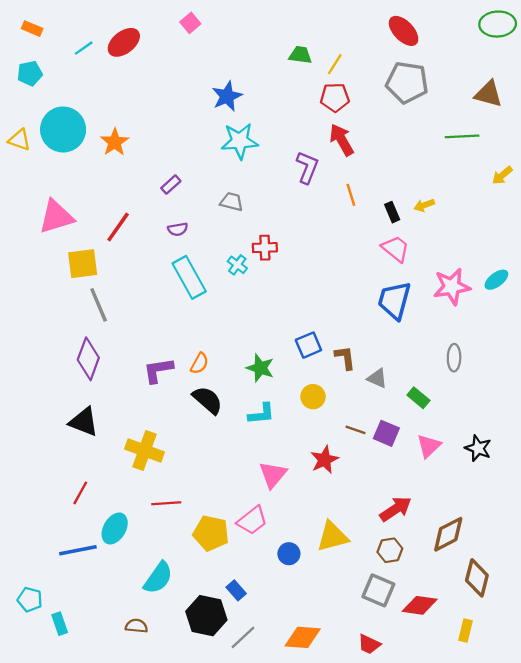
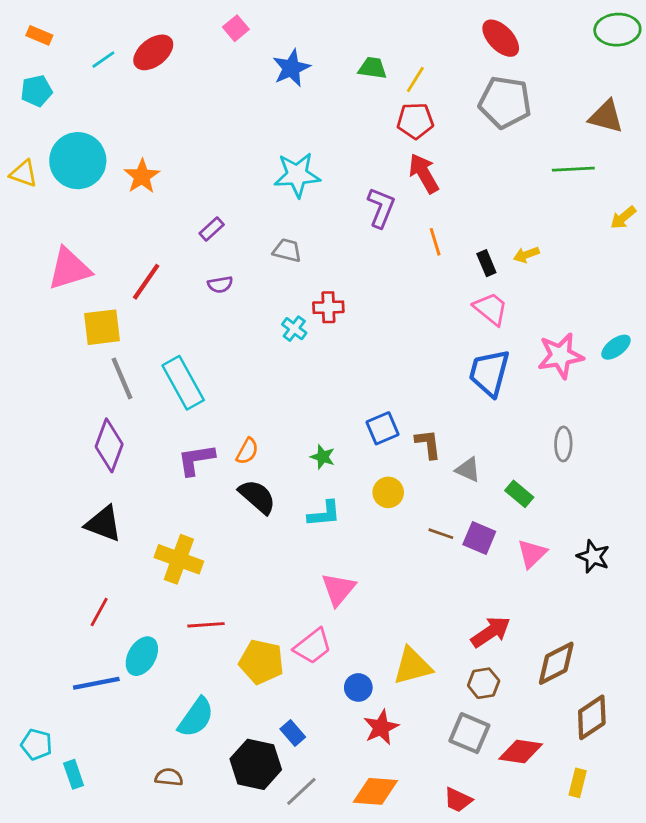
blue star: (227, 96) -> (291, 68), moved
cyan rectangle: (189, 277) -> (183, 383), moved
green star: (260, 368) -> (323, 457), size x0.7
red star: (324, 460) -> (381, 727), moved
brown diamond: (477, 578) -> (592, 717), turned 42

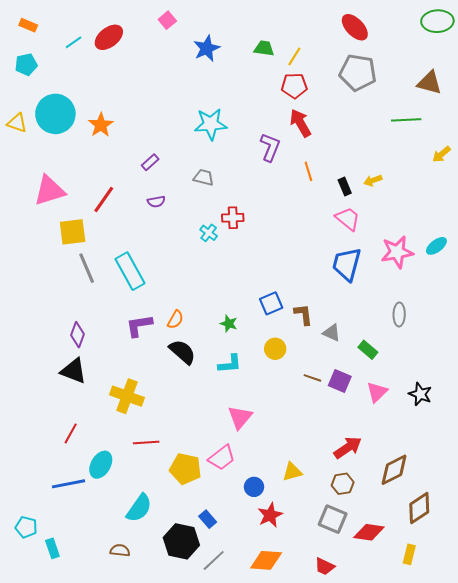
purple diamond: (109, 445) -> (78, 335), moved, size x0.7
yellow triangle: (412, 666) -> (292, 472), size x0.7

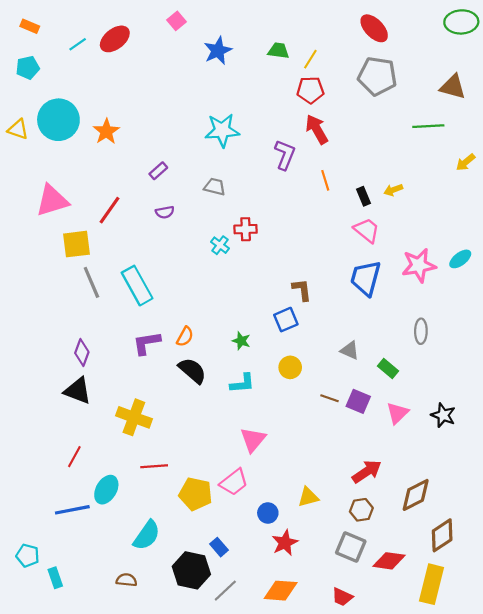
brown L-shape: (303, 314) -> (302, 290), moved
yellow rectangle: (409, 554) -> (432, 584), size x1.8

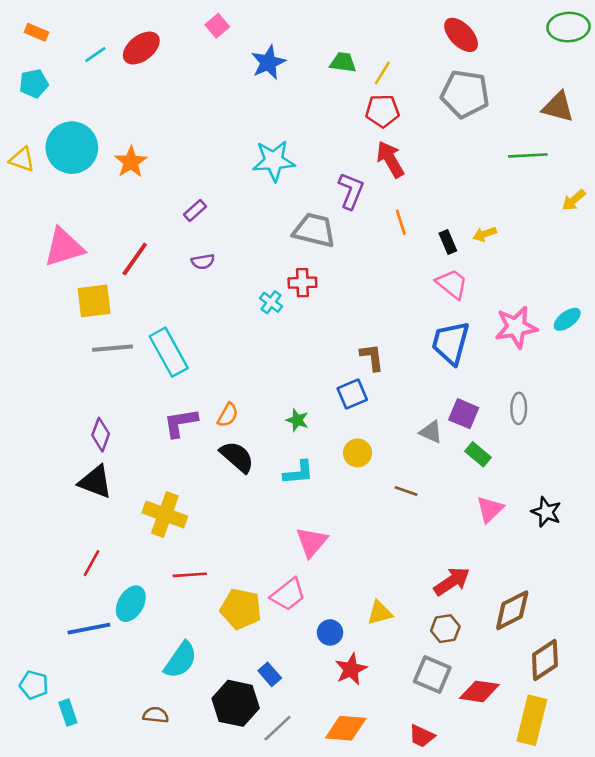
gray trapezoid: (215, 187) -> (314, 230), moved, size x1.6
gray line: (91, 282) -> (112, 348), turned -72
purple square: (358, 401) -> (464, 414), moved

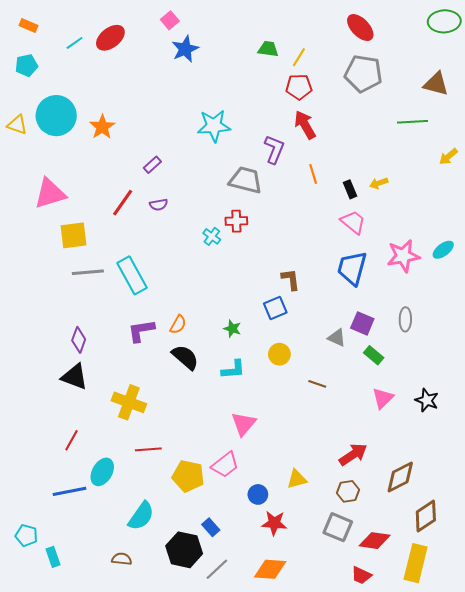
blue star: (268, 62) -> (185, 49), moved
red line: (135, 259) -> (123, 203), moved
red star: (351, 669) -> (274, 523), turned 30
red trapezoid: (422, 736) -> (361, 575), moved

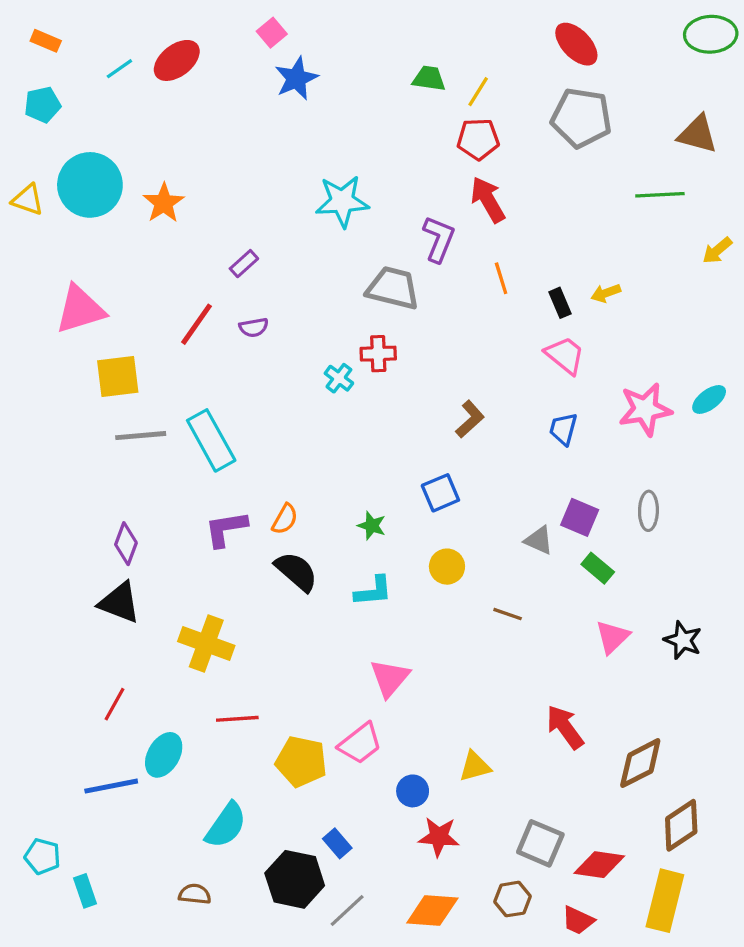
blue trapezoid: (352, 268) -> (563, 429), size x0.6
brown L-shape: (291, 279) -> (470, 419), moved, turned 55
red arrow: (353, 455) -> (565, 727), turned -92
brown hexagon: (348, 491) -> (513, 899), moved

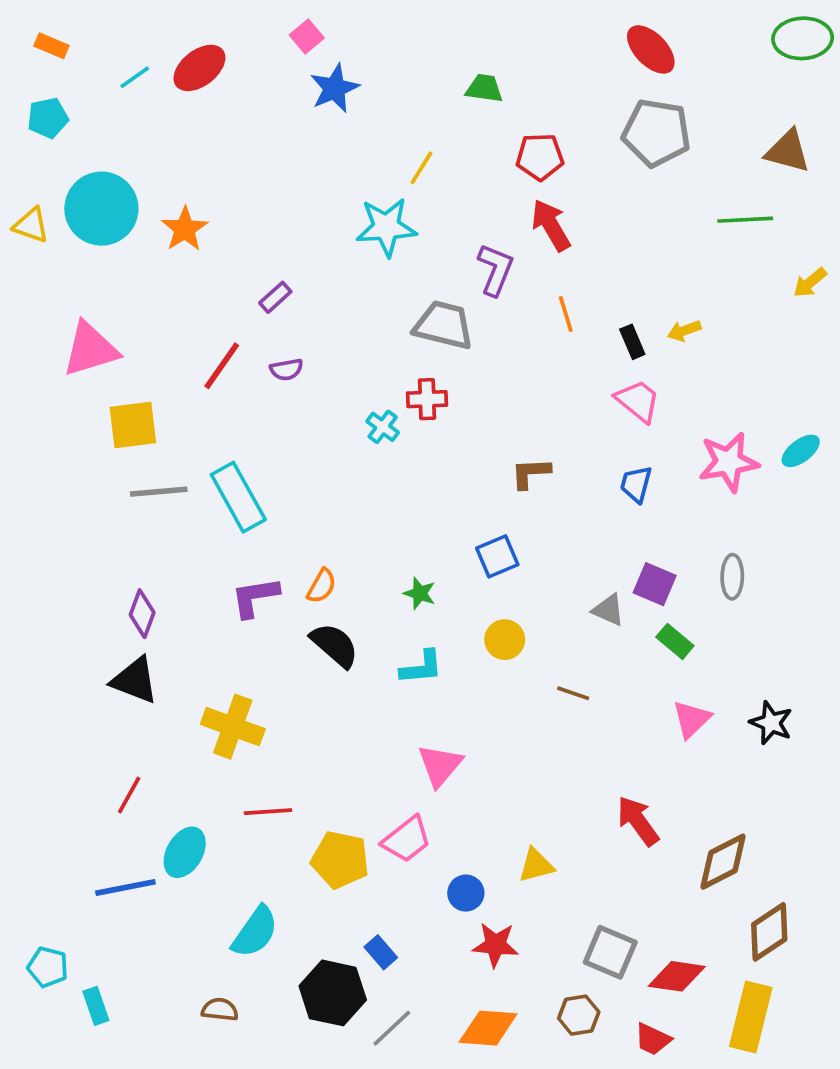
yellow line: (478, 92) -> (421, 168), moved
brown L-shape: (470, 419) -> (531, 473), turned -141

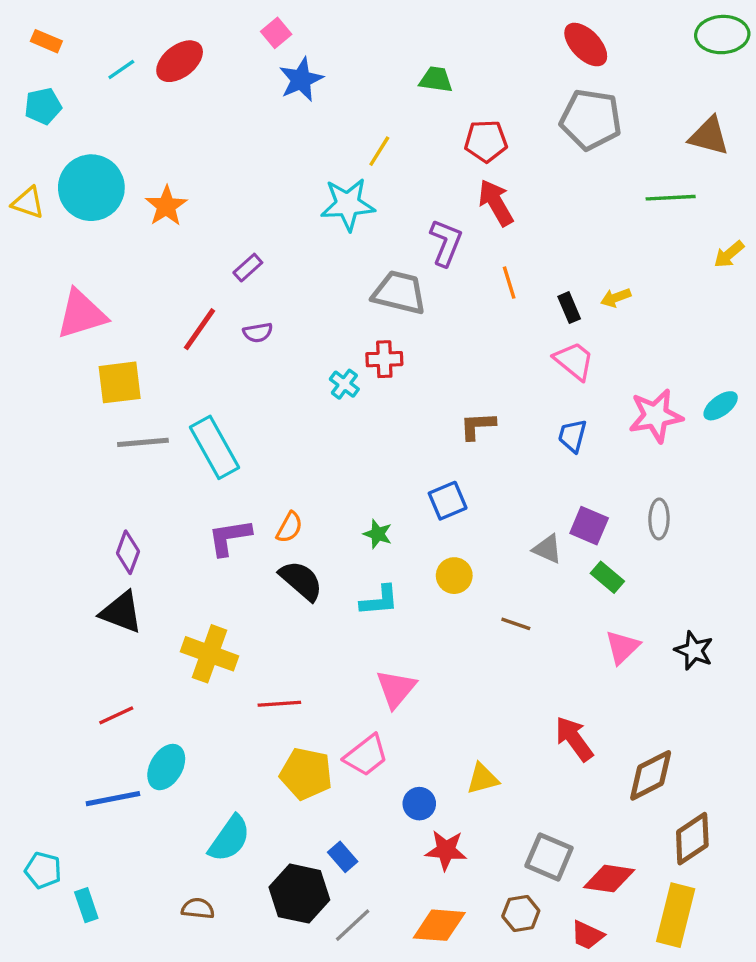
red line: (129, 795) -> (116, 715), turned 36
red line: (268, 812) -> (279, 704), moved

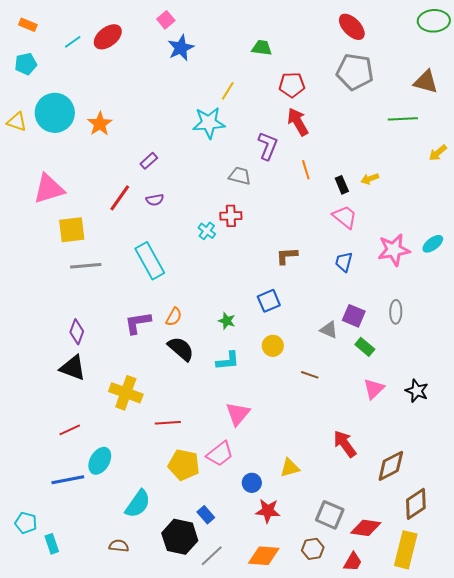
gray trapezoid: (399, 293) -> (240, 176), size x0.7
cyan rectangle: (215, 447) -> (150, 261), moved
red trapezoid: (587, 935) -> (353, 562), turned -85

